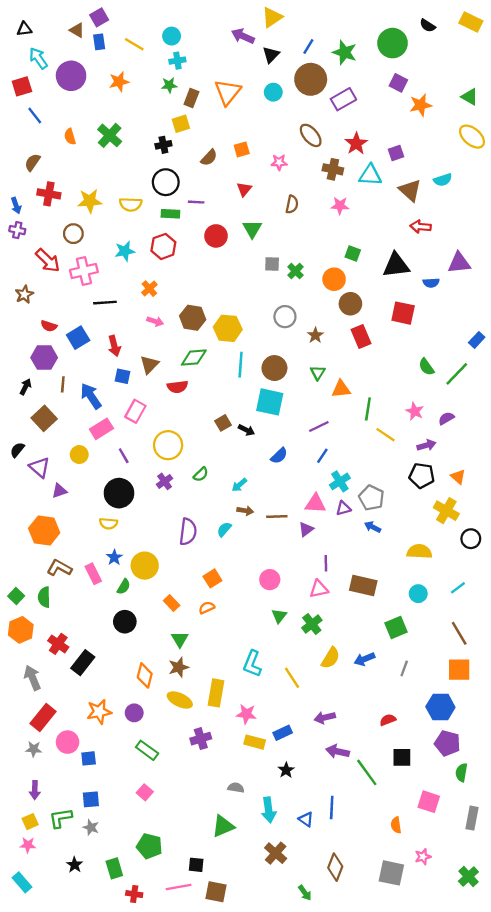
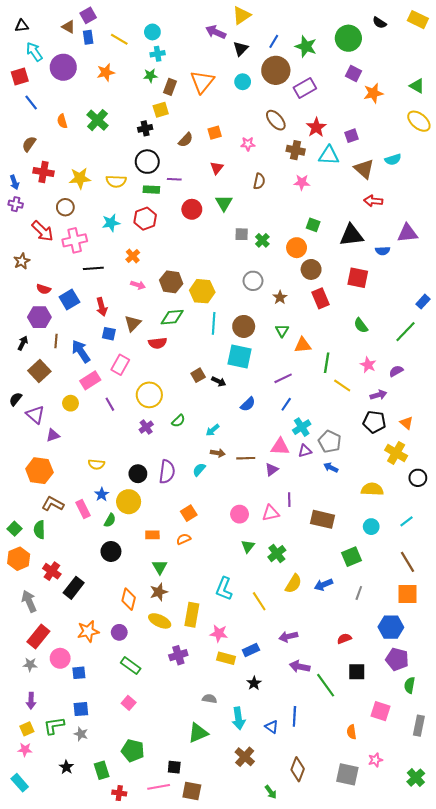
green semicircle: (426, 367) -> (361, 325), moved
black circle: (119, 493) -> (138, 474), moved, size x0.7
pink triangle: (319, 589) -> (271, 513), moved
orange rectangle: (172, 603) -> (152, 535), turned -48

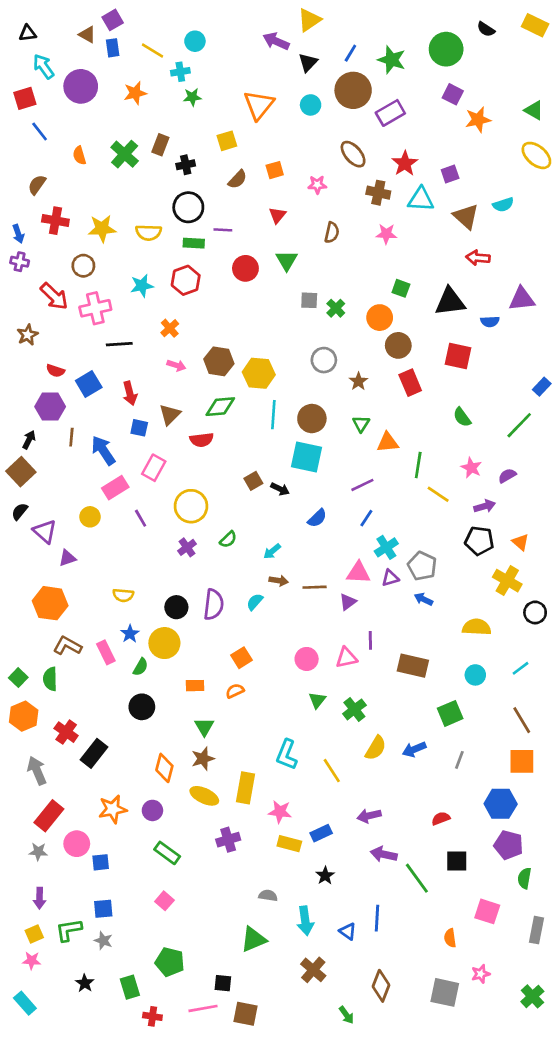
cyan cross: (158, 54) -> (180, 72), moved
brown rectangle: (170, 87) -> (160, 145), moved
yellow square: (161, 110) -> (227, 141), moved
brown square: (39, 371) -> (21, 472), moved

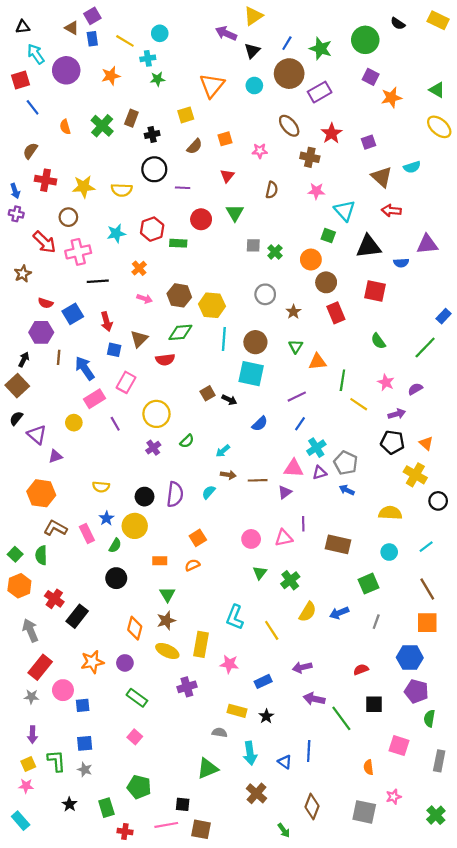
cyan triangle: (421, 199) -> (345, 211), moved, turned 45
green rectangle: (194, 243) -> (178, 243), moved
yellow rectangle: (289, 844) -> (237, 711), moved
green L-shape: (69, 930) -> (56, 761), turned 95

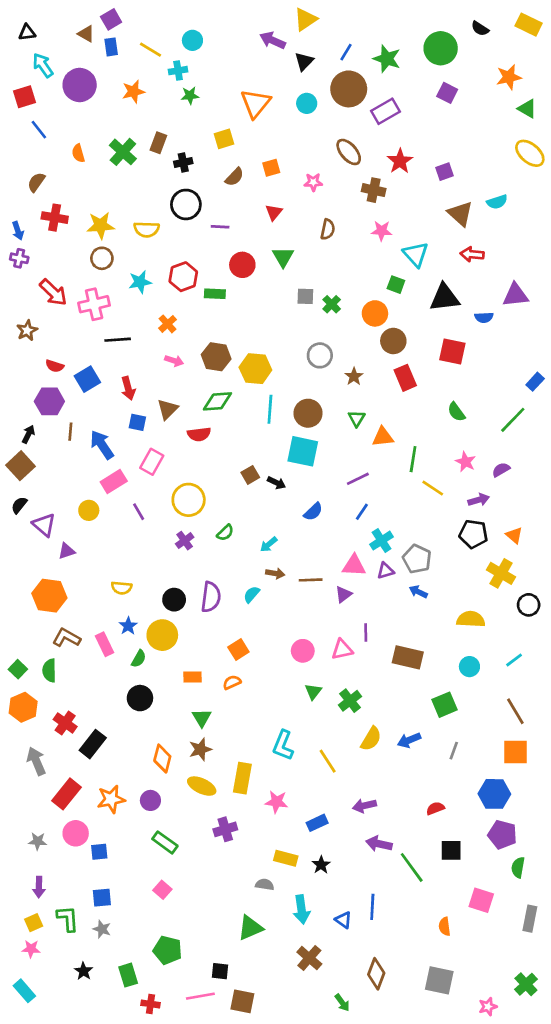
orange star: (391, 97) -> (509, 77), moved
brown circle: (68, 217) -> (102, 258), moved
red rectangle: (40, 667) -> (66, 794), moved
pink star: (394, 797) -> (488, 1007), moved

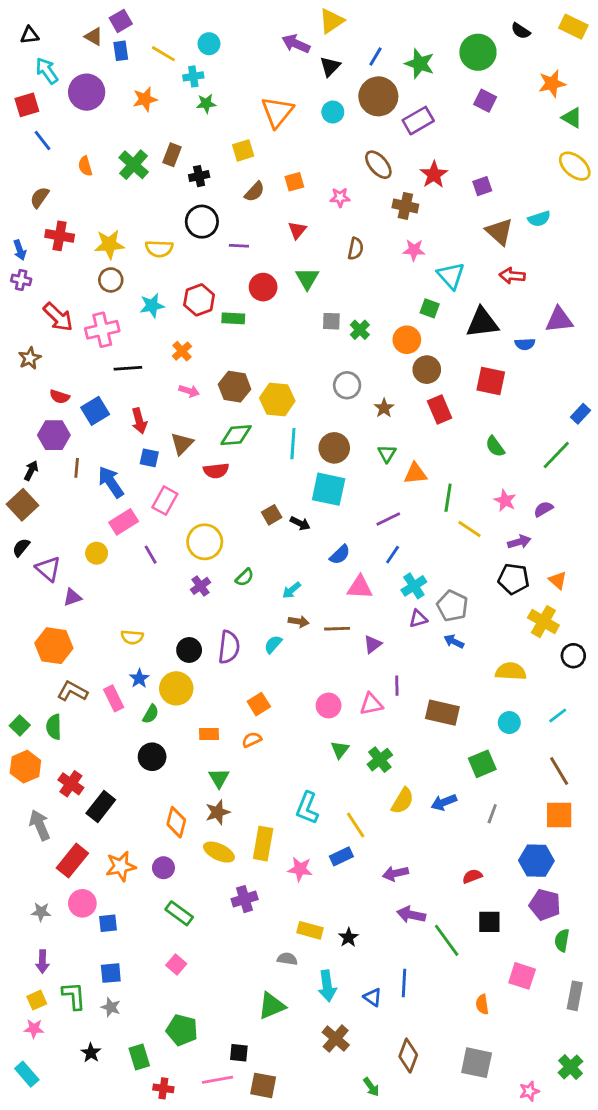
pink triangle: (354, 565) -> (360, 587), moved
blue rectangle: (317, 823) -> (341, 856), moved

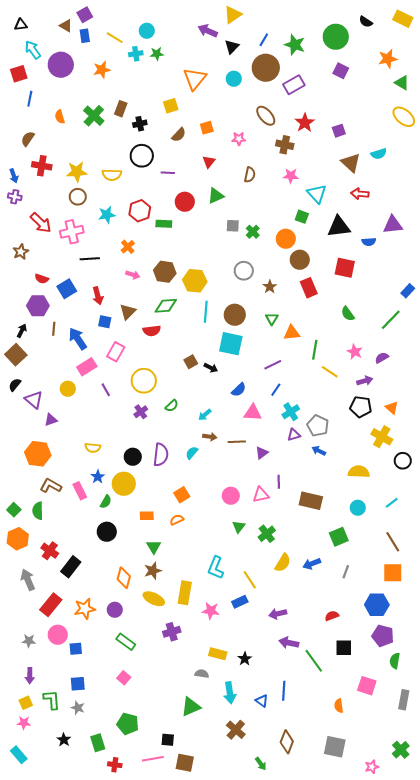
green star: (206, 103) -> (157, 54), moved
blue line: (42, 140) -> (30, 99), turned 49
green triangle: (307, 279) -> (216, 196), turned 36

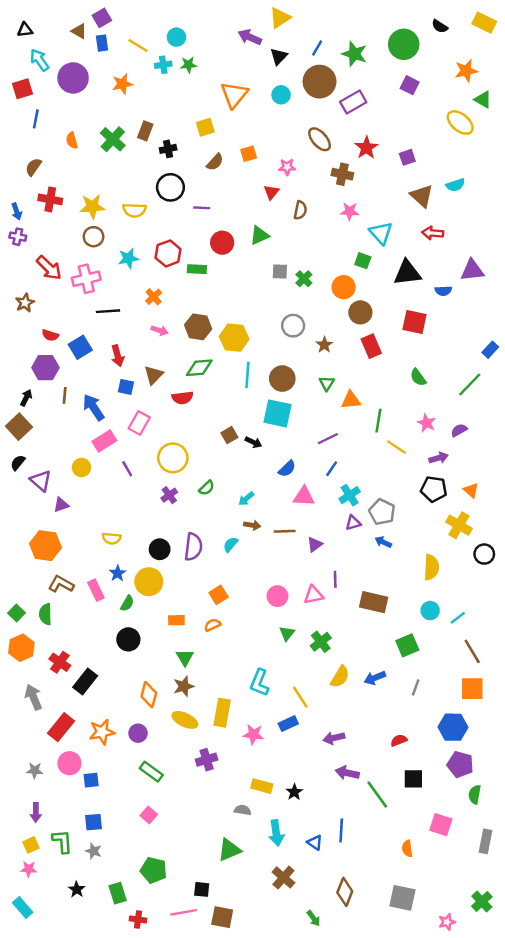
yellow ellipse: (404, 117) -> (460, 122), moved
red triangle: (209, 162) -> (271, 192), moved
yellow semicircle: (359, 472) -> (431, 567), turned 90
cyan line: (392, 503) -> (458, 618), moved

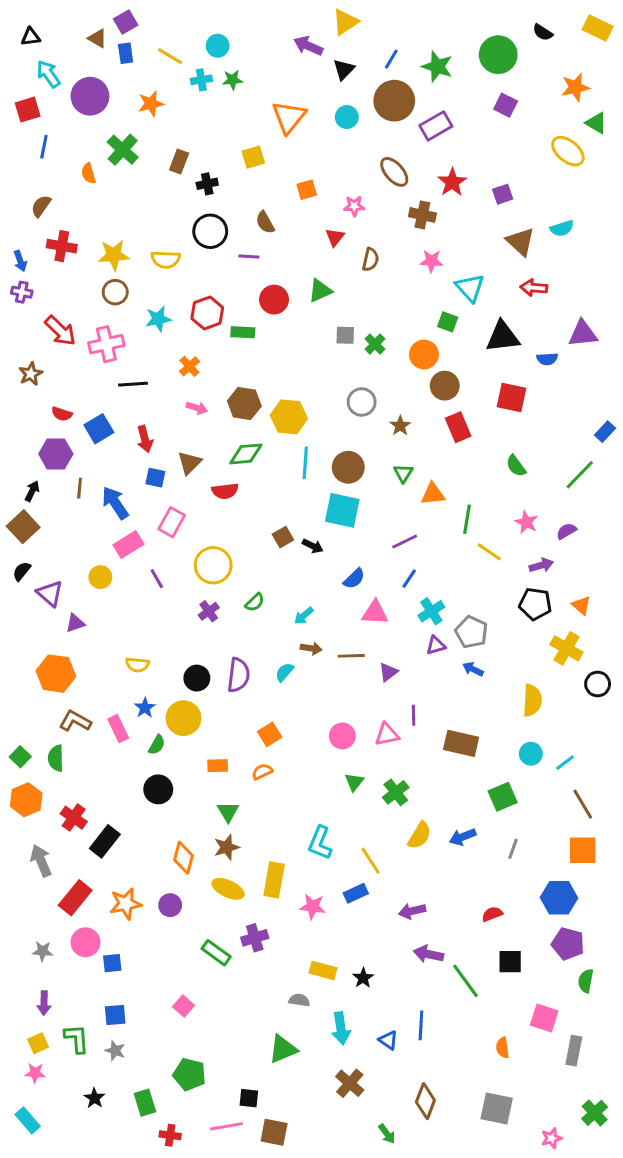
green cross: (113, 139) -> (123, 150), moved
brown semicircle: (215, 162) -> (265, 222), moved, turned 108
green rectangle: (151, 772) -> (216, 953), moved
gray rectangle: (485, 841) -> (574, 1051), moved

